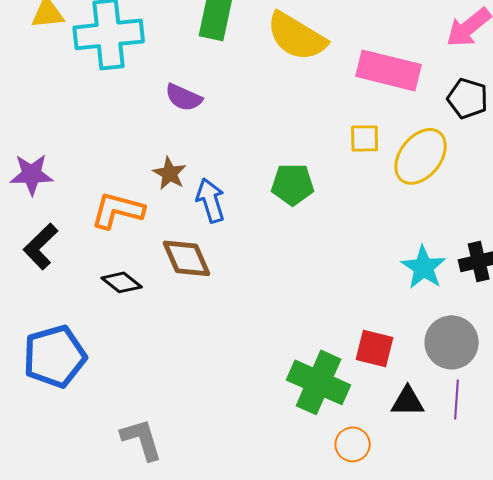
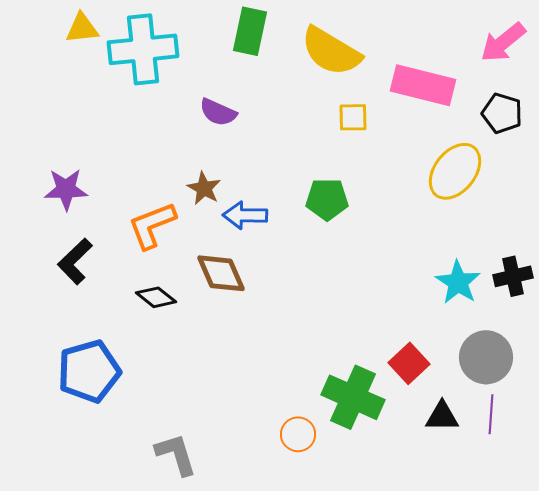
yellow square: (365, 138) -> (353, 117), moved
blue arrow: (211, 200) -> (245, 215), turned -72
orange L-shape: (118, 210) -> (152, 225), turned -36
red square: (375, 348) -> (409, 363), turned 33
orange circle: (353, 444) -> (298, 434), moved

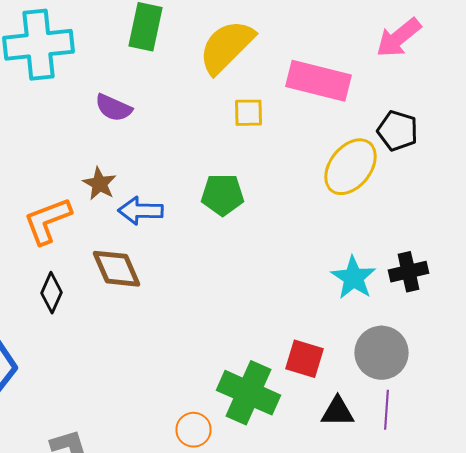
yellow semicircle: (331, 51) -> (226, 47), turned 104
black pentagon: (502, 113) -> (398, 131), moved
black diamond: (156, 297) -> (52, 293), turned 75
red square: (409, 363) -> (304, 359), turned -30

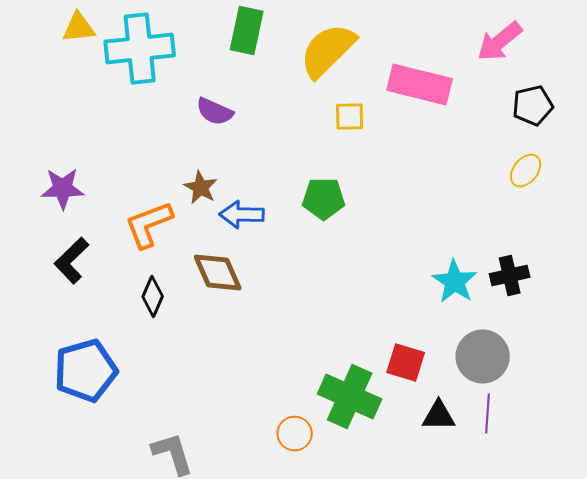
black pentagon: (398, 131) -> (533, 106), moved, turned -30
yellow ellipse: (350, 167) -> (526, 170), moved, size x0.6

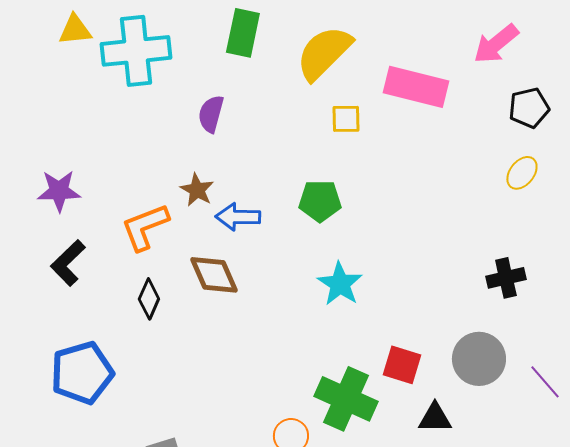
purple semicircle: (215, 112) -> (211, 114), turned 81
cyan star: (455, 282) -> (340, 284), moved
purple line: (488, 414) -> (545, 382), moved, turned -45

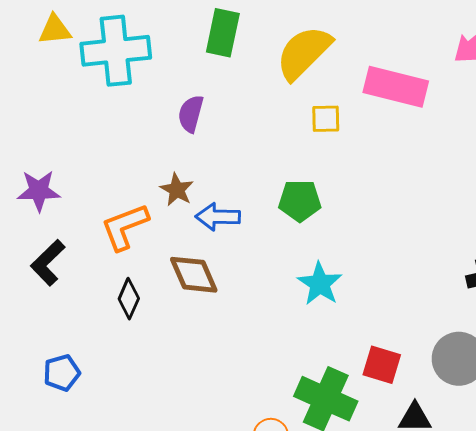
blue pentagon: (82, 373) -> (62, 373), size x0.6

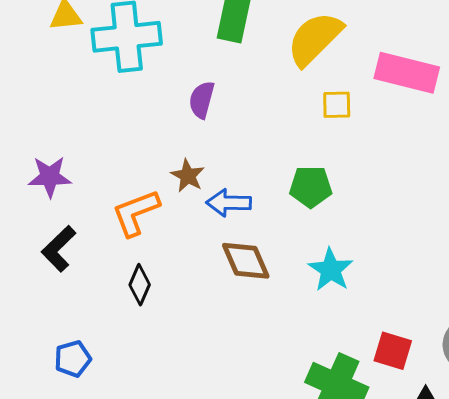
brown diamond: (194, 275) -> (246, 261), moved

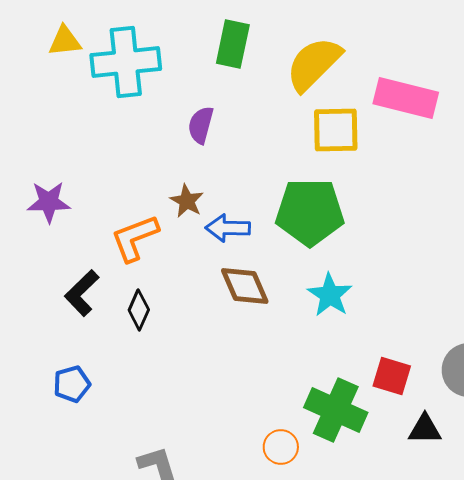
yellow square: (337, 105) -> (336, 130), size x1.6
green pentagon: (311, 187) -> (310, 212), size x1.6
black L-shape: (59, 249) -> (82, 293), moved

